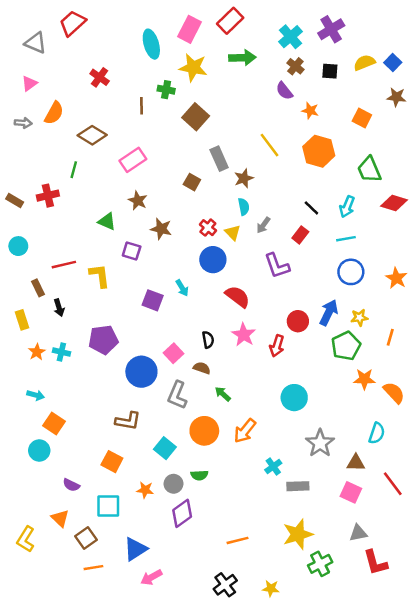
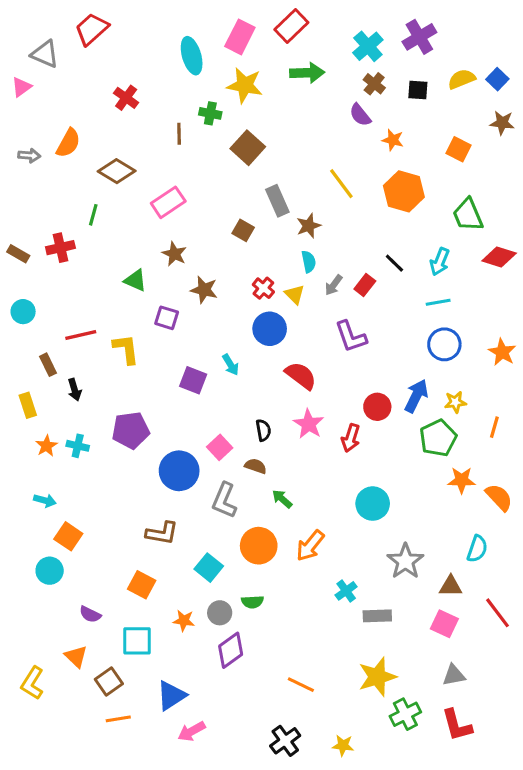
pink triangle: (29, 83) -> (21, 87), moved
red rectangle: (300, 235) -> (365, 285), moved
orange line: (238, 540) -> (301, 685), turned 40
red L-shape: (375, 563) -> (457, 725), moved

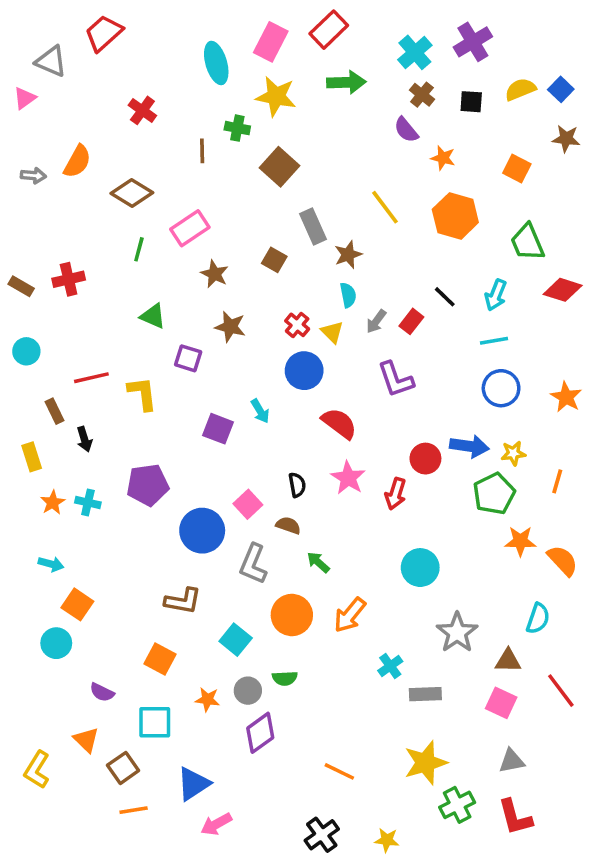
green line: (93, 215) -> (139, 249), moved
brown star: (174, 254) -> (214, 274), moved
blue arrow: (416, 396) -> (469, 446), turned 72

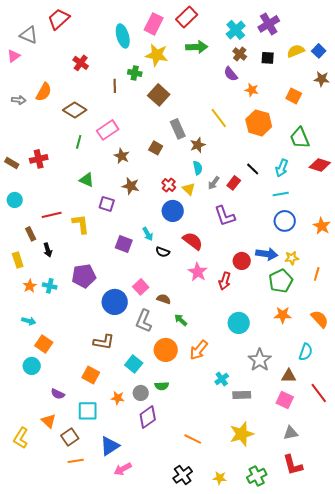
black semicircle: (297, 485) -> (163, 252), moved, turned 120
orange star: (520, 541) -> (283, 315), moved
green cross: (457, 805) -> (257, 476), moved

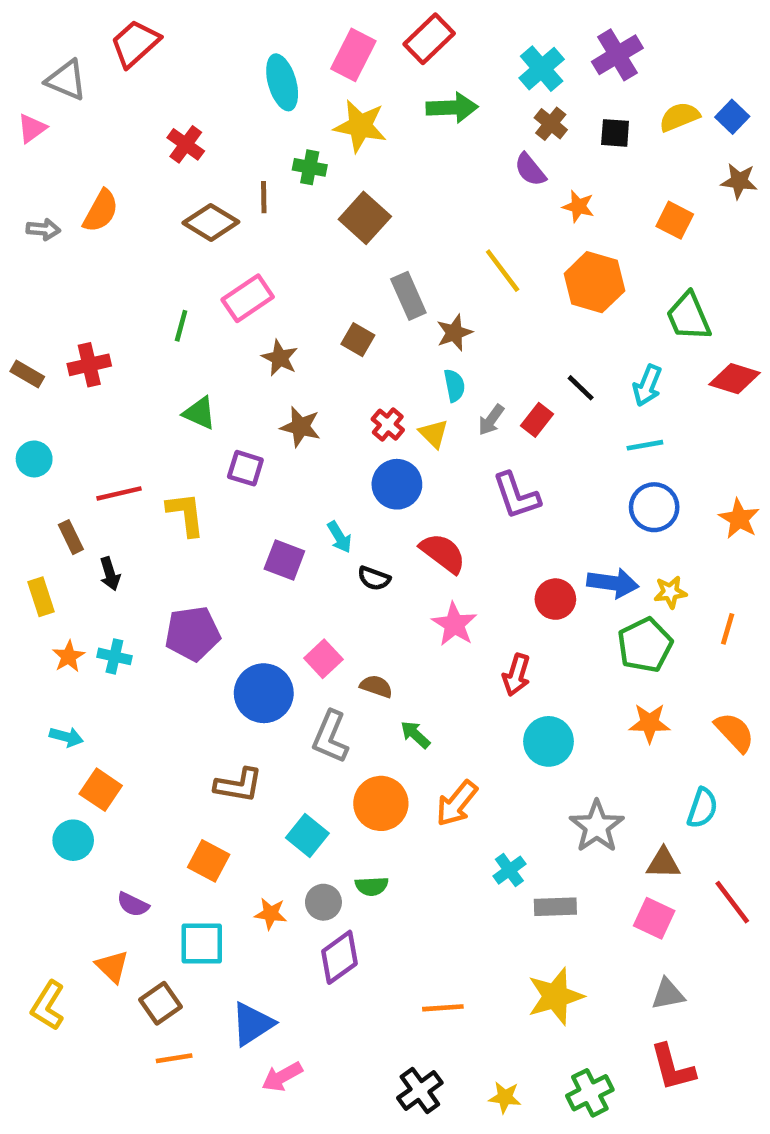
brown diamond: (75, 110) -> (211, 222), moved
red arrow: (225, 281) -> (516, 675), moved
orange line: (193, 439) -> (443, 1008), turned -30

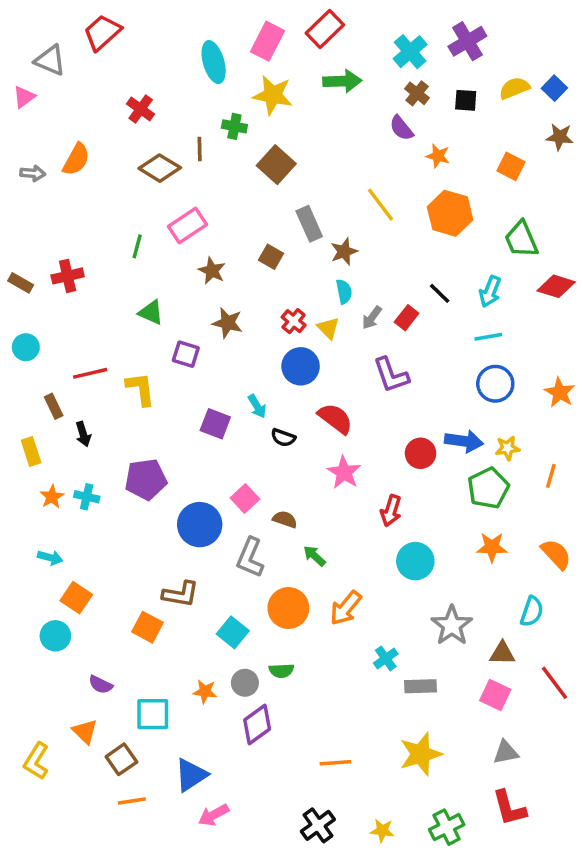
orange square: (209, 861) -> (148, 627), moved

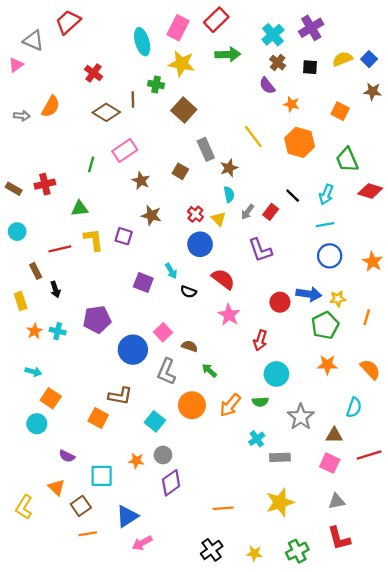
green triangle: (151, 312) -> (80, 208), moved, turned -30
yellow L-shape: (141, 389) -> (94, 240), moved
green semicircle: (281, 671) -> (260, 402), moved
red line: (554, 683) -> (369, 455), turned -70

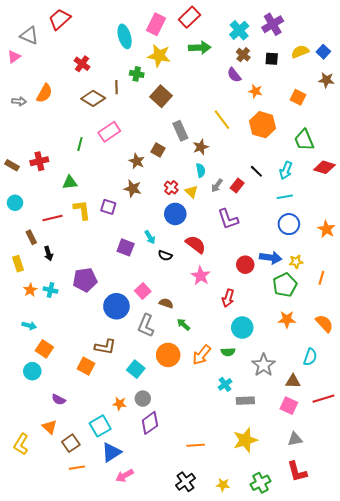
brown star: (141, 181) -> (137, 161), moved
cyan square: (102, 476) -> (100, 426), moved, turned -30

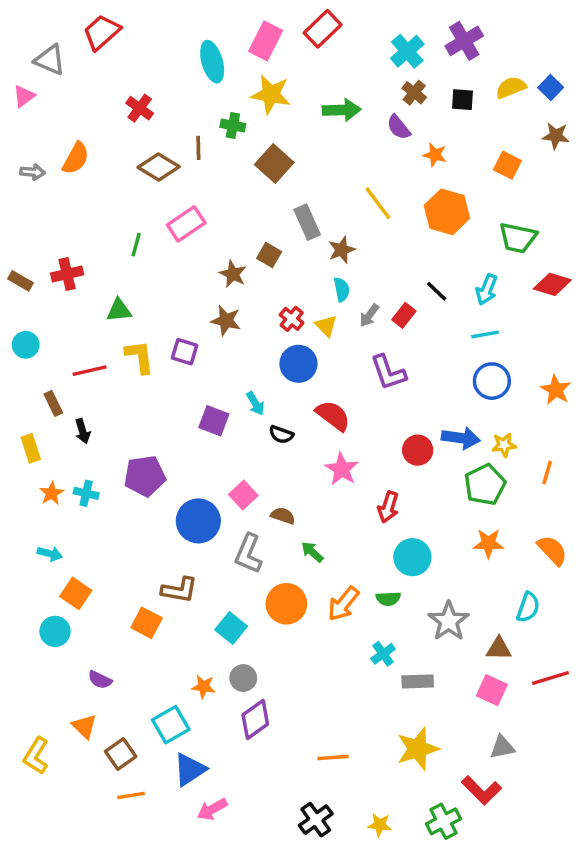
green arrow: (200, 48) -> (342, 110), moved
green trapezoid: (304, 140) -> (518, 238), turned -55
red L-shape: (297, 472) -> (482, 790), moved, turned -30

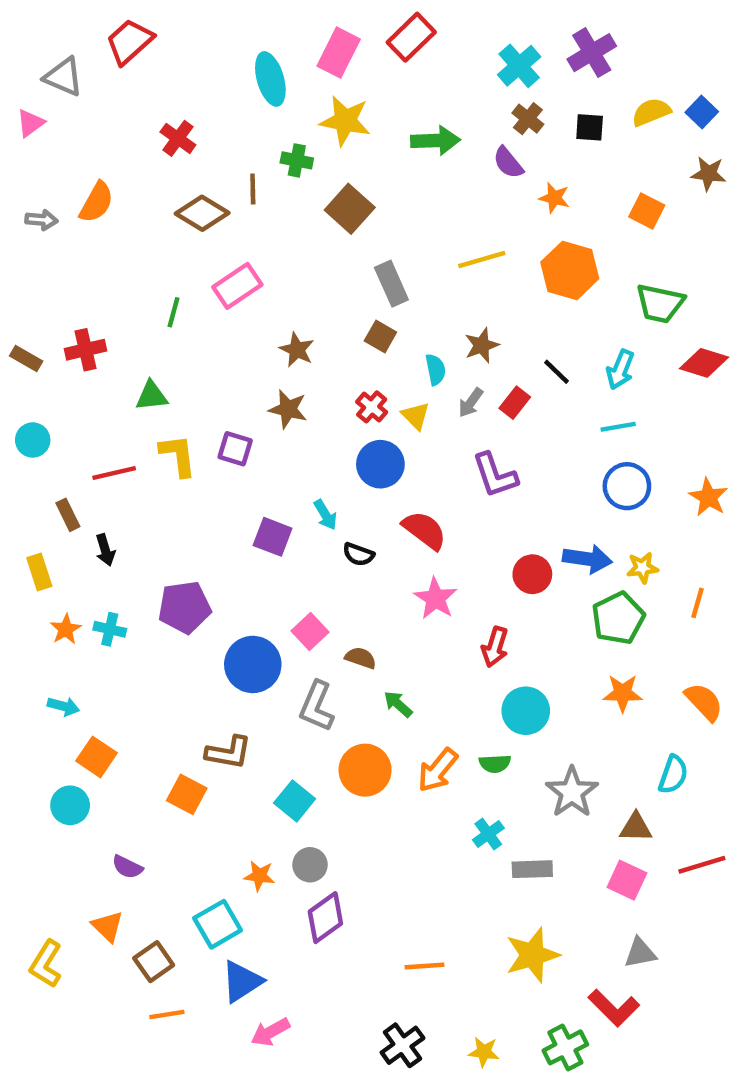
yellow line: (378, 203) -> (482, 259), turned -69
brown star: (342, 250) -> (482, 345), moved
brown square: (269, 255) -> (380, 337), moved

